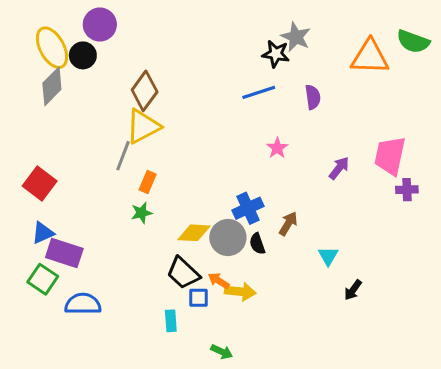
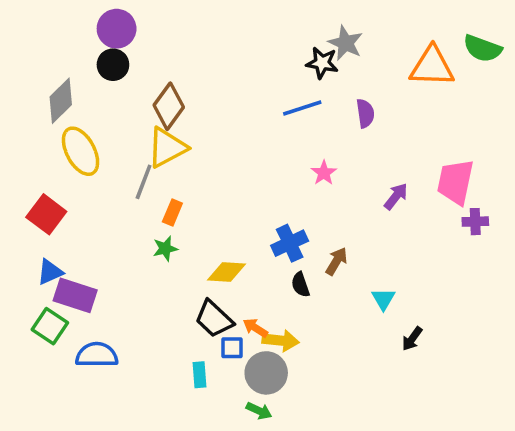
yellow ellipse: (52, 48) -> (81, 151), moved
black circle: (83, 55) -> (113, 65), moved
gray circle: (228, 238) -> (266, 373), moved

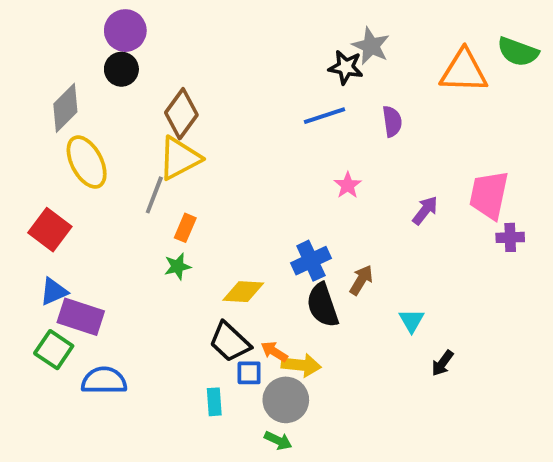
black semicircle: (300, 285) -> (323, 305), size x1.6

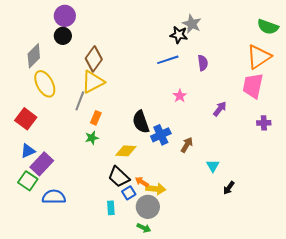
orange triangle: (464, 71) -> (259, 57), moved, turned -36
pink trapezoid: (489, 195) -> (253, 86), moved
black semicircle: (323, 305) -> (141, 122), moved
purple rectangle: (81, 317) -> (42, 164), turned -65
blue square: (249, 373) -> (129, 193), turned -32

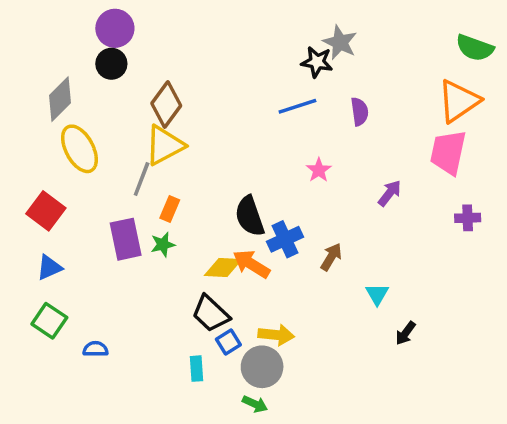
purple rectangle: (42, 164) -> (126, 239), moved, turned -55
orange arrow: (142, 182) -> (251, 264), moved, size x1.5
blue semicircle: (54, 197) -> (95, 349), size x0.6

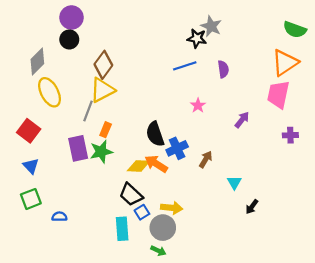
green star: (163, 245) -> (101, 152), size x1.5
blue triangle: (49, 268) -> (31, 166), turned -49
green square: (49, 321) -> (31, 199), turned 35
cyan rectangle: (196, 369) -> (122, 229), size x1.5

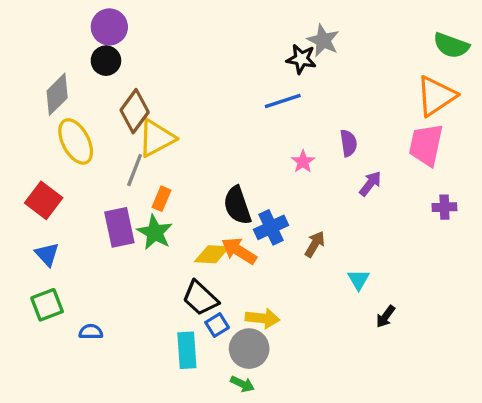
brown diamond: (103, 65) -> (135, 111), moved
purple semicircle: (223, 69) -> (348, 143), moved
green star: (101, 152) -> (155, 232), turned -30

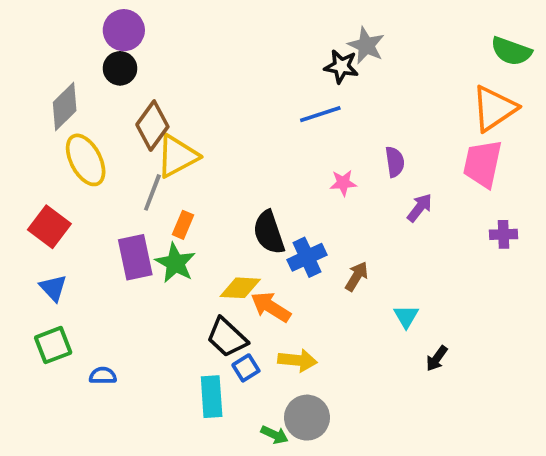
pink star: (303, 162) -> (343, 183), turned 30
orange arrow: (239, 251) -> (271, 307), moved
gray circle: (249, 349) -> (307, 418), moved

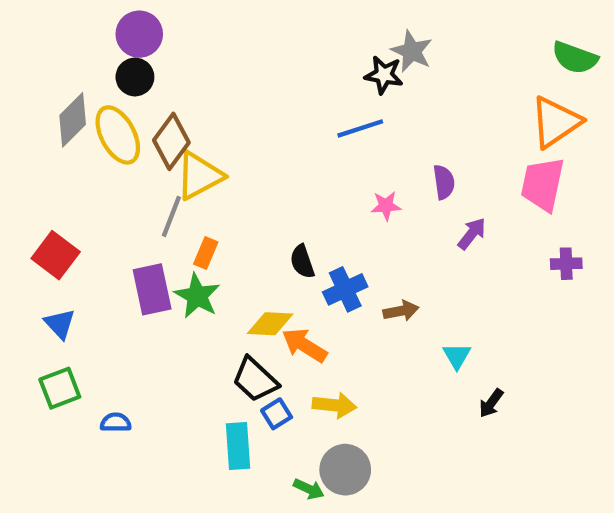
yellow ellipse: (86, 160) -> (118, 135), moved
black semicircle: (269, 232) -> (302, 262), size x0.7
brown arrow: (357, 276) -> (401, 311), turned 48

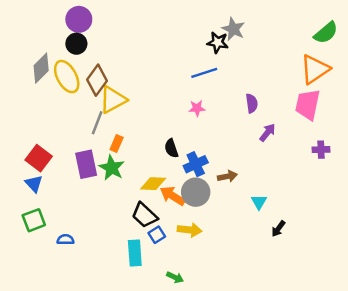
green semicircle: (575, 58) -> (326, 33), turned -60
pink star: (386, 206) -> (197, 108), moved
red square: (56, 255) -> (39, 158), moved
gray circle: (345, 470) -> (196, 192), moved

